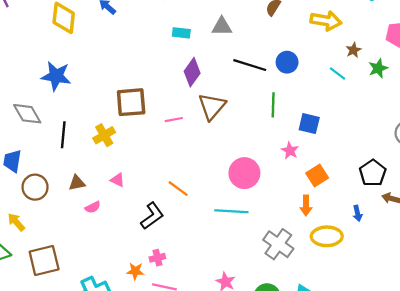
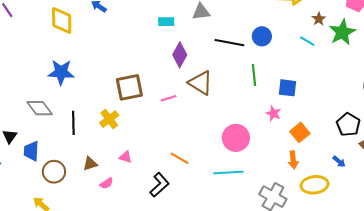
green star: (378, 68) -> (342, 32), size x1.5
brown triangle: (212, 106) -> (201, 83), turned -32
blue arrow: (357, 213) -> (339, 161), turned -32

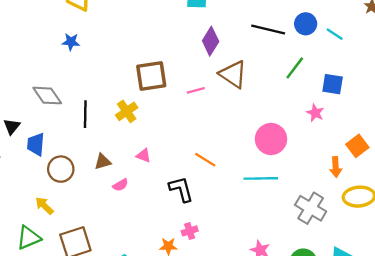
cyan line: (307, 41) -> (335, 34), moved
blue star: (61, 72) -> (71, 42), moved, size x0.6
green line: (254, 75) -> (295, 68), turned 40
orange square: (300, 132) -> (357, 146), moved
black L-shape: (159, 185) -> (181, 189), turned -65

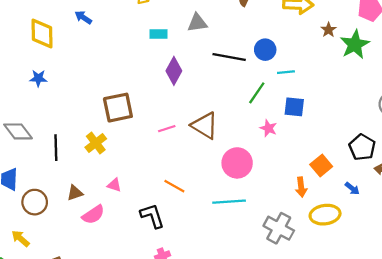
cyan line: (335, 34) -> (286, 72), moved, turned -36
brown triangle: (233, 74) -> (205, 126), moved
pink line: (196, 90) -> (167, 129), moved
pink star: (315, 113) -> (268, 128), moved
pink semicircle: (120, 185) -> (93, 215), size x1.5

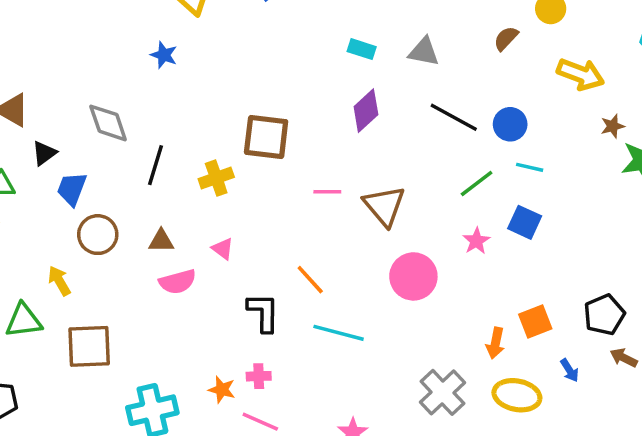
cyan line: (229, 202) -> (339, 333), moved

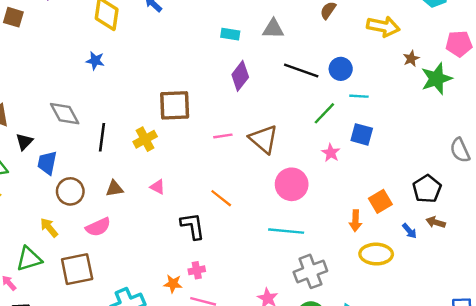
pink semicircle: (178, 282) -> (98, 227), moved
cyan line: (339, 333) -> (286, 231), moved
brown arrow: (624, 358) -> (436, 222), moved
gray cross: (442, 392) -> (310, 271), moved, turned 32

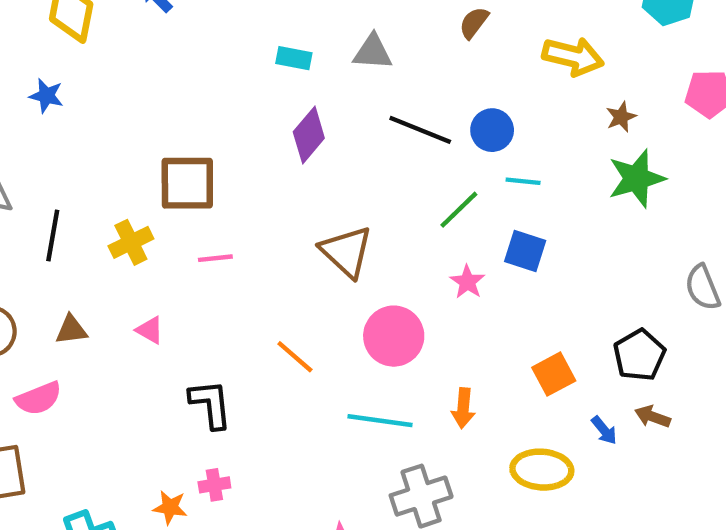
green star: (437, 79) -> (636, 178), moved
pink line: (223, 136) -> (215, 258), moved
orange line: (221, 198) -> (295, 357), moved
orange arrow: (355, 221) -> (463, 408), moved

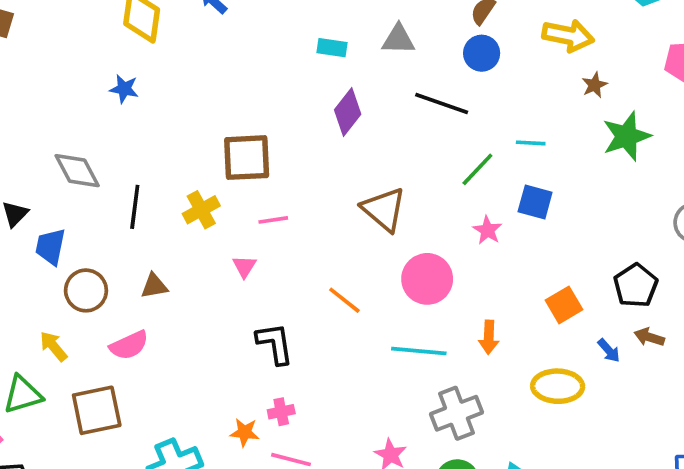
brown star: (621, 117) -> (595, 85), moved
blue circle: (492, 130) -> (482, 53), moved
pink triangle: (150, 330) -> (244, 266), moved, turned 35

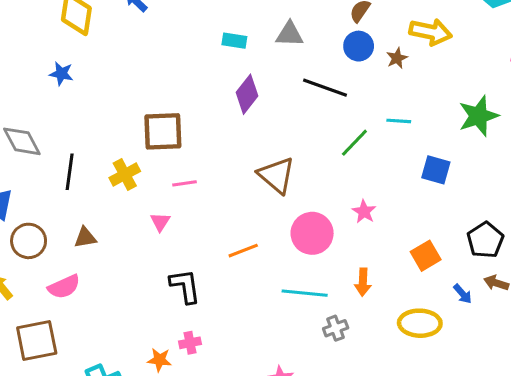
brown star: (595, 85) -> (397, 58), moved
blue square: (535, 202) -> (436, 170), moved
pink star: (487, 230) -> (364, 212), moved
orange line: (344, 300) -> (243, 251), turned -60
gray cross: (456, 413) -> (336, 328), moved, size x0.6

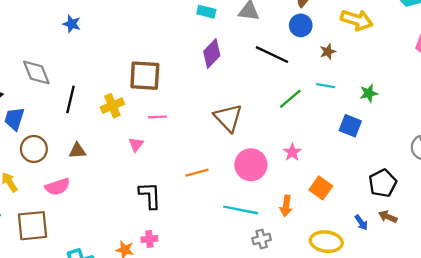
brown star: (397, 58) -> (328, 52), moved
green star: (479, 116) -> (369, 93), moved, size x0.6
orange square: (426, 256) -> (321, 188), moved, turned -30

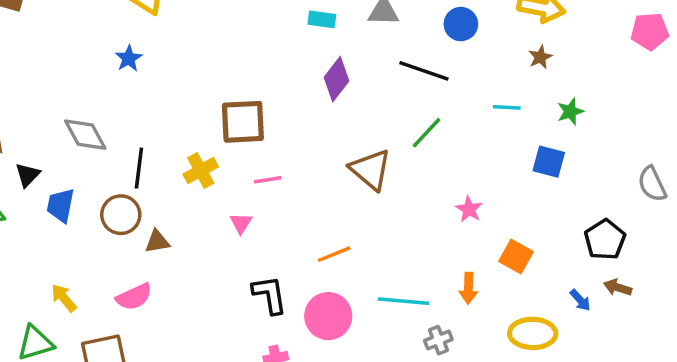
blue star: (72, 24) -> (129, 58), turned 30
brown star: (328, 52) -> (540, 57), moved
green line: (290, 99) -> (427, 133), moved
brown circle: (34, 149) -> (121, 215), moved
pink circle: (251, 165) -> (328, 316), moved

